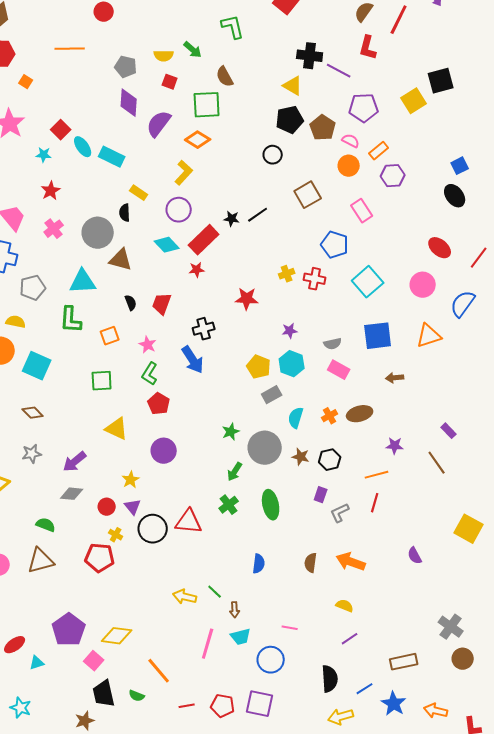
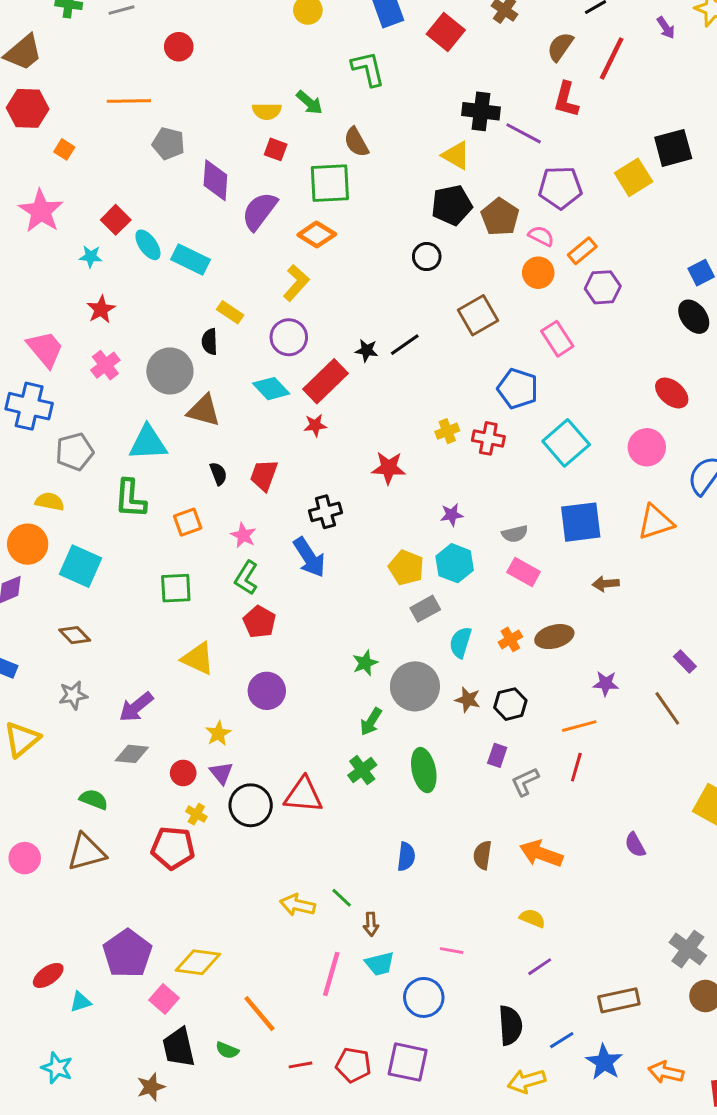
gray pentagon: (126, 67) -> (168, 144), moved

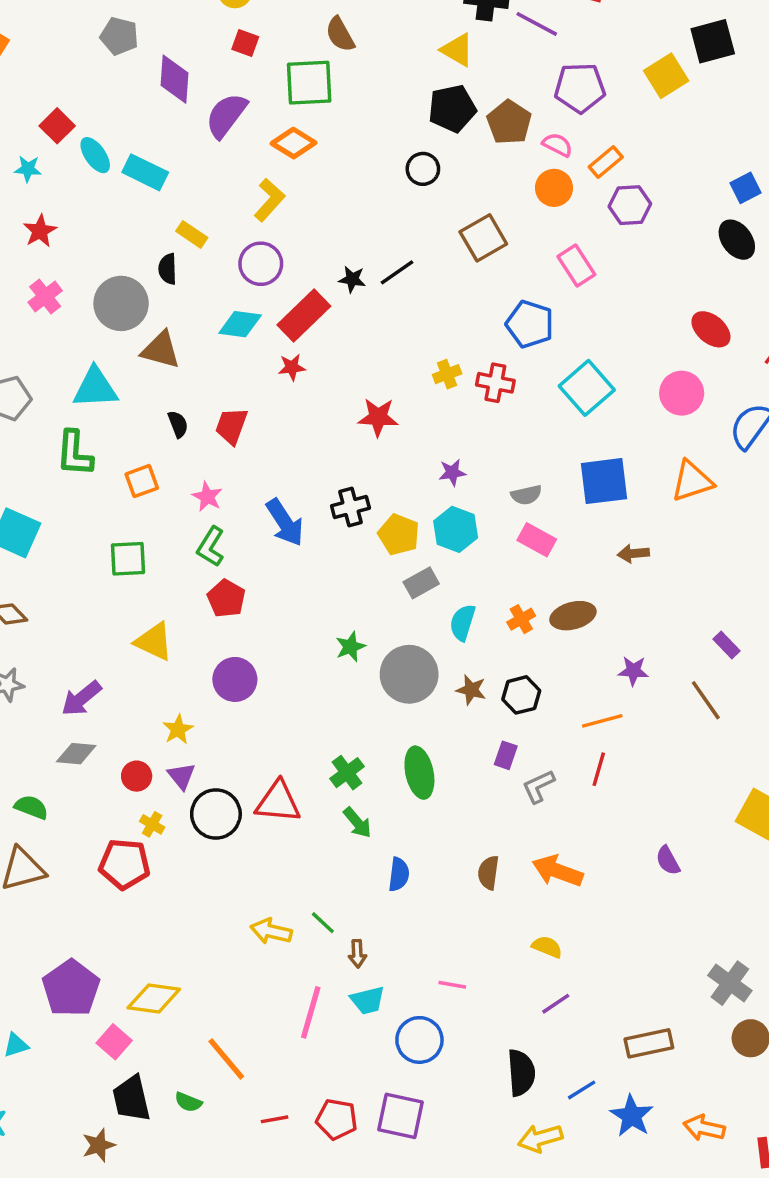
cyan diamond: (271, 389) -> (240, 324), turned -39
black cross: (325, 512) -> (350, 507), moved
green arrow: (371, 722) -> (357, 823), moved, turned -72

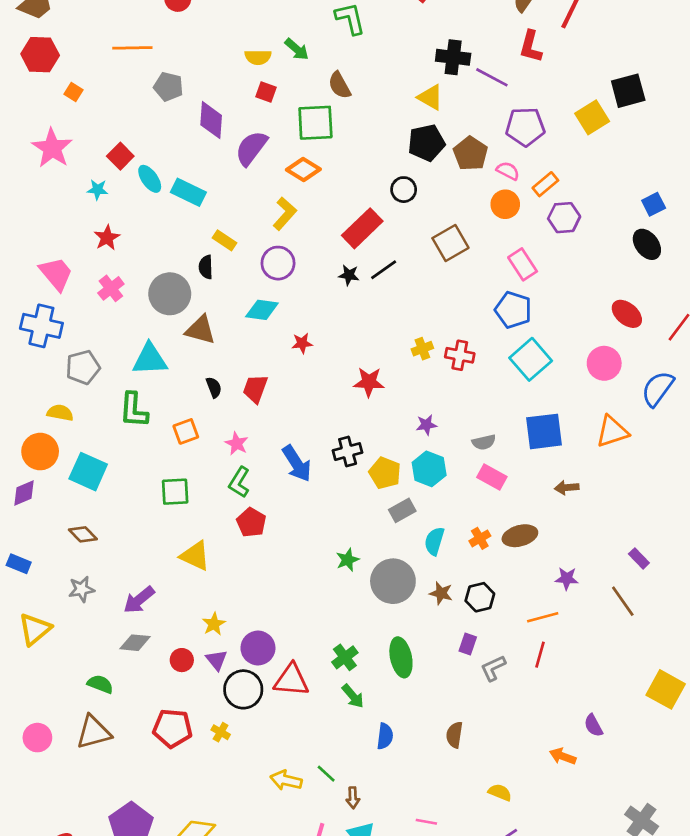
red rectangle: (304, 315) -> (362, 228), moved
blue pentagon: (530, 324) -> (513, 310), moved
purple circle: (235, 679) -> (258, 648), moved
yellow cross: (152, 824) -> (221, 732), moved
orange arrow: (557, 871) -> (563, 756), moved, size x0.7

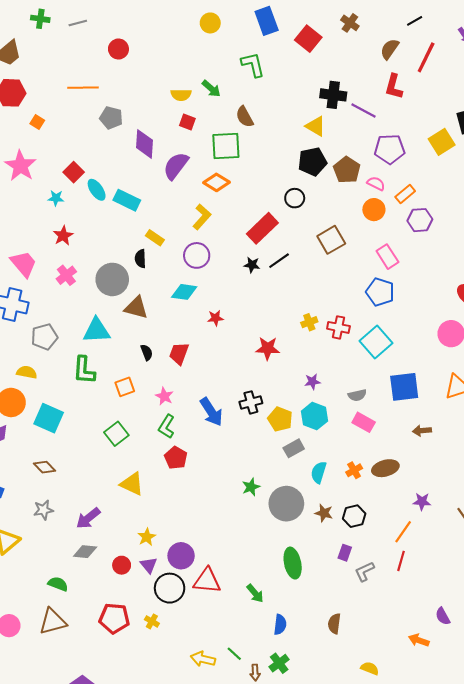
cyan square: (531, 359) -> (376, 342), moved
green square: (175, 492) -> (116, 434), turned -35
orange line: (543, 617) -> (403, 532), turned -40
green cross: (345, 657) -> (279, 663), moved

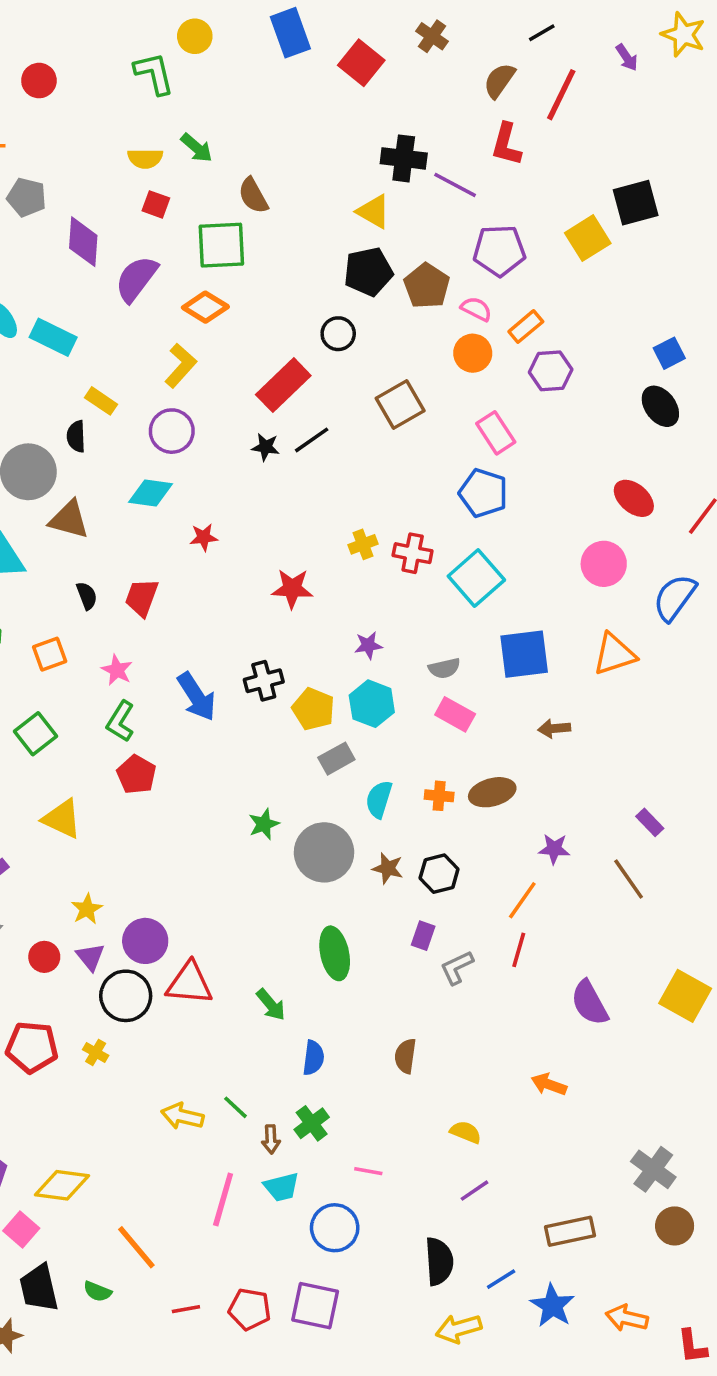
green L-shape: (253, 65) -> (154, 73), moved
orange cross: (354, 470) -> (439, 796), turned 35
purple semicircle: (443, 616) -> (590, 1003), moved, size x1.5

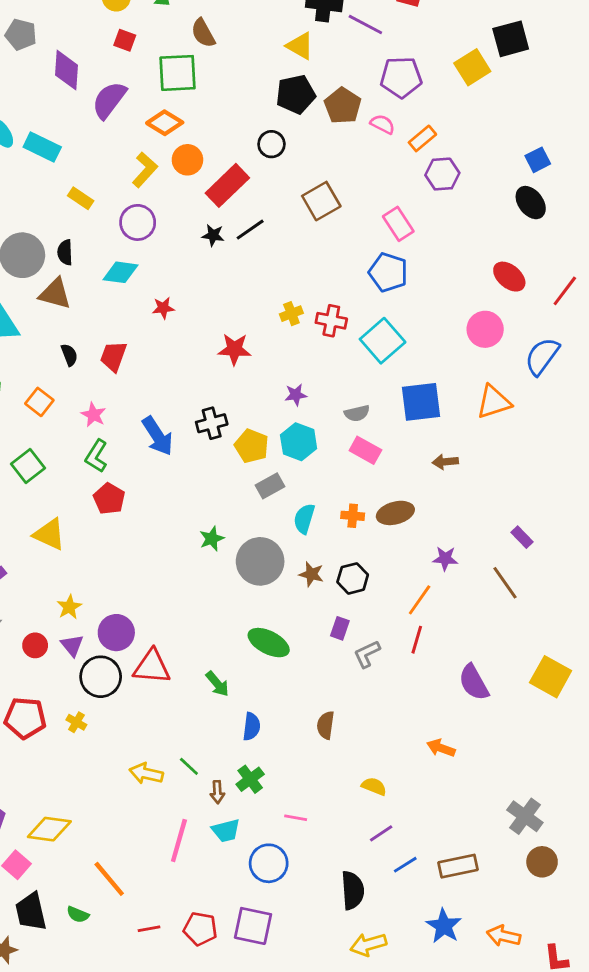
orange circle: (473, 353) -> (187, 160), moved
black semicircle: (76, 436) -> (65, 252), moved
orange square: (50, 654) -> (39, 402), turned -32
green ellipse: (335, 953) -> (269, 643), turned -51
blue line: (501, 1279) -> (405, 865), moved

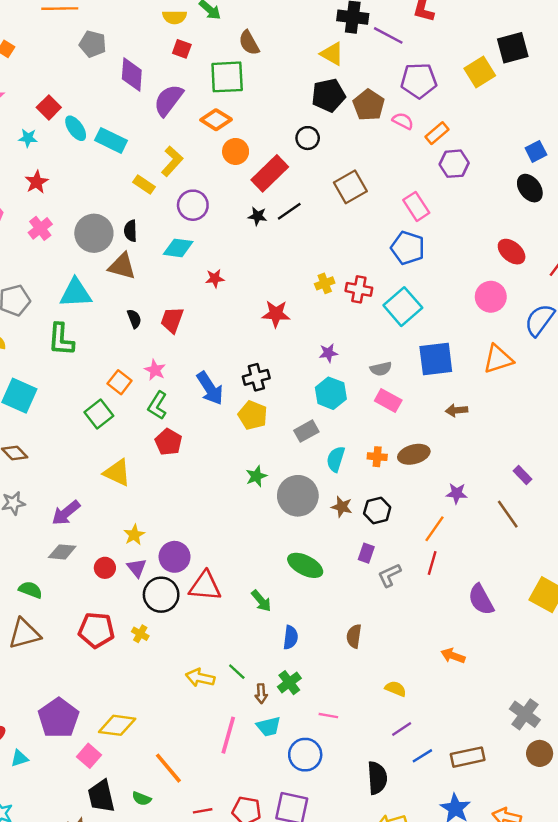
yellow L-shape: (145, 170) -> (172, 161), moved
orange square: (39, 402) -> (120, 382), moved
yellow pentagon: (252, 446) -> (253, 415), moved

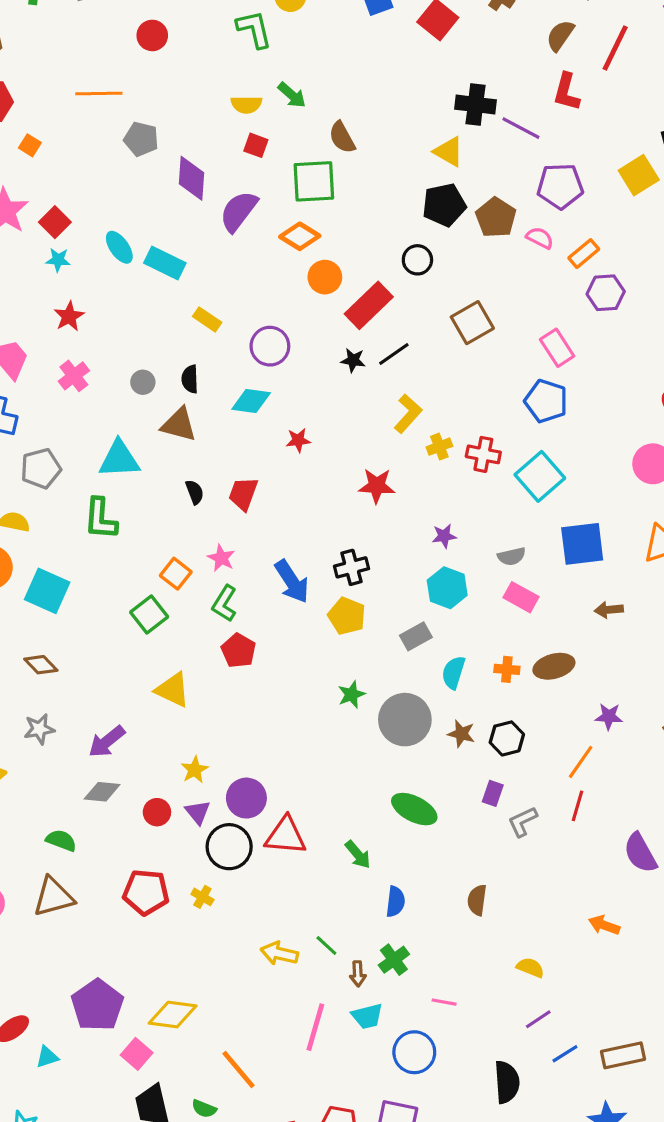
red square: (49, 107) -> (55, 222), moved
yellow L-shape: (172, 161) -> (408, 414), moved
gray circle: (94, 233) -> (143, 382), size x0.5

